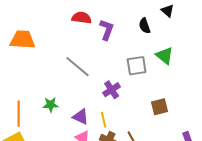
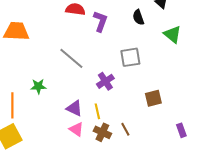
green triangle: (165, 56) -> (172, 34), moved
green star: (51, 105) -> (38, 86), moved

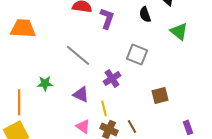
gray square: (130, 57) -> (137, 54), turned 30
purple triangle: (74, 108) -> (81, 94), moved

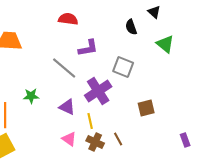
purple L-shape: (107, 18) -> (88, 48), moved, turned 60
purple cross: (112, 78) -> (98, 91), size x1.5
purple rectangle: (188, 127) -> (185, 140), moved

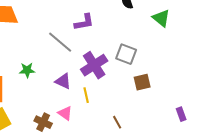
gray square: (123, 67) -> (126, 54), moved
brown line: (118, 139) -> (117, 122), moved
brown cross: (95, 142) -> (43, 122), moved

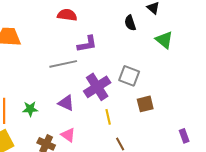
gray line: (60, 42) -> (63, 64), turned -52
green star: (27, 70) -> (30, 109), moved
yellow line: (86, 95) -> (108, 117), moved

